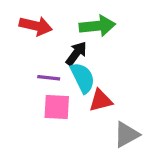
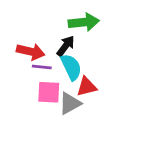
red arrow: (36, 26) -> (31, 52), moved
gray triangle: (126, 135) -> (70, 103), moved

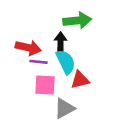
black arrow: (66, 46) -> (60, 42), turned -36
gray triangle: (70, 103) -> (64, 108), moved

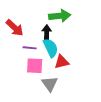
red arrow: (28, 48) -> (15, 28), moved, turned 30
gray triangle: (64, 108) -> (50, 84), turned -36

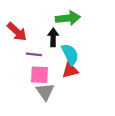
cyan semicircle: (51, 48) -> (70, 54), moved
gray triangle: (50, 84) -> (45, 92), moved

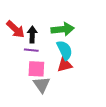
green arrow: (68, 18) -> (63, 29), moved
black arrow: (53, 37) -> (32, 34), moved

